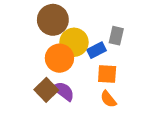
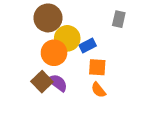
gray rectangle: (116, 36) -> (119, 19), moved

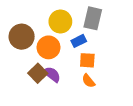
brown circle: (48, 18) -> (22, 37), moved
gray rectangle: (119, 19) -> (93, 18), moved, size x1.5
yellow circle: (67, 38) -> (60, 22), moved

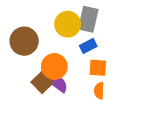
gray rectangle: (93, 18) -> (88, 19), moved
orange circle: (49, 47) -> (54, 67), moved
orange semicircle: (88, 81) -> (99, 91), turned 40

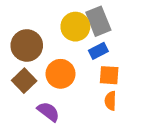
gray rectangle: (88, 19) -> (98, 21), turned -35
brown square: (42, 82) -> (24, 81), moved
purple semicircle: (58, 83) -> (48, 112), moved

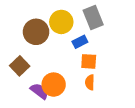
gray rectangle: (98, 21) -> (93, 18), moved
brown circle: (27, 45) -> (36, 32), moved
orange circle: (61, 74) -> (54, 85), moved

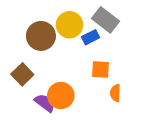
gray rectangle: (93, 18) -> (105, 20), turned -30
blue rectangle: (80, 42) -> (91, 37), moved
orange semicircle: (90, 82) -> (115, 93), moved

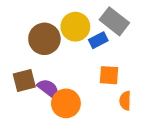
brown square: (22, 74) -> (24, 81), turned 30
purple semicircle: (45, 103) -> (48, 89), moved

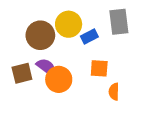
gray rectangle: (114, 21) -> (119, 22), moved, turned 45
purple semicircle: (48, 89) -> (46, 67), moved
orange circle: (66, 103) -> (59, 79), moved

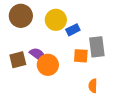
gray rectangle: (119, 22) -> (97, 47), moved
brown circle: (40, 35) -> (21, 16), moved
orange semicircle: (114, 92) -> (93, 86), moved

